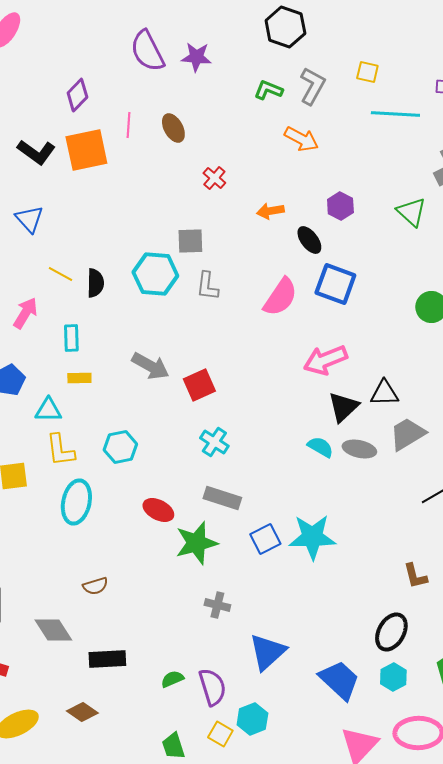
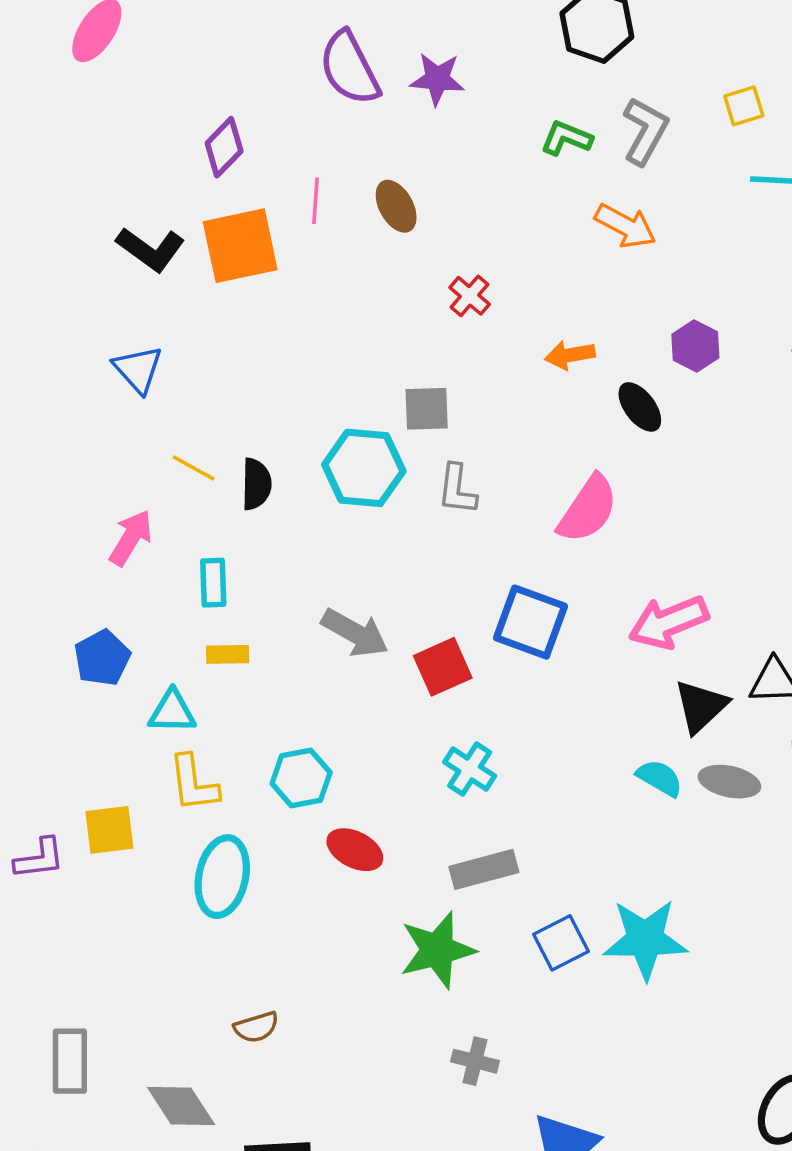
yellow square: (367, 72) -> (744, 106), turned -30
blue square: (335, 284) -> (531, 622), moved
gray rectangle: (222, 498) -> (484, 869), turned -33
red ellipse: (158, 510) -> (355, 850), moved

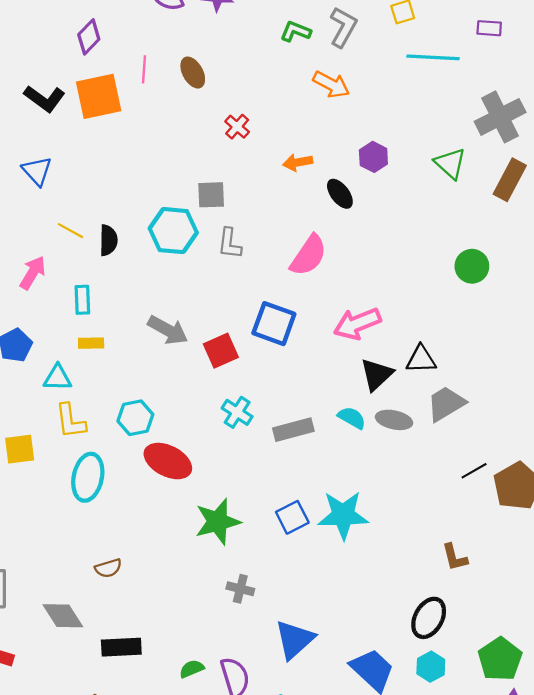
red ellipse: (355, 850) -> (168, 461), size x1.4
gray rectangle: (484, 869) -> (293, 430), moved

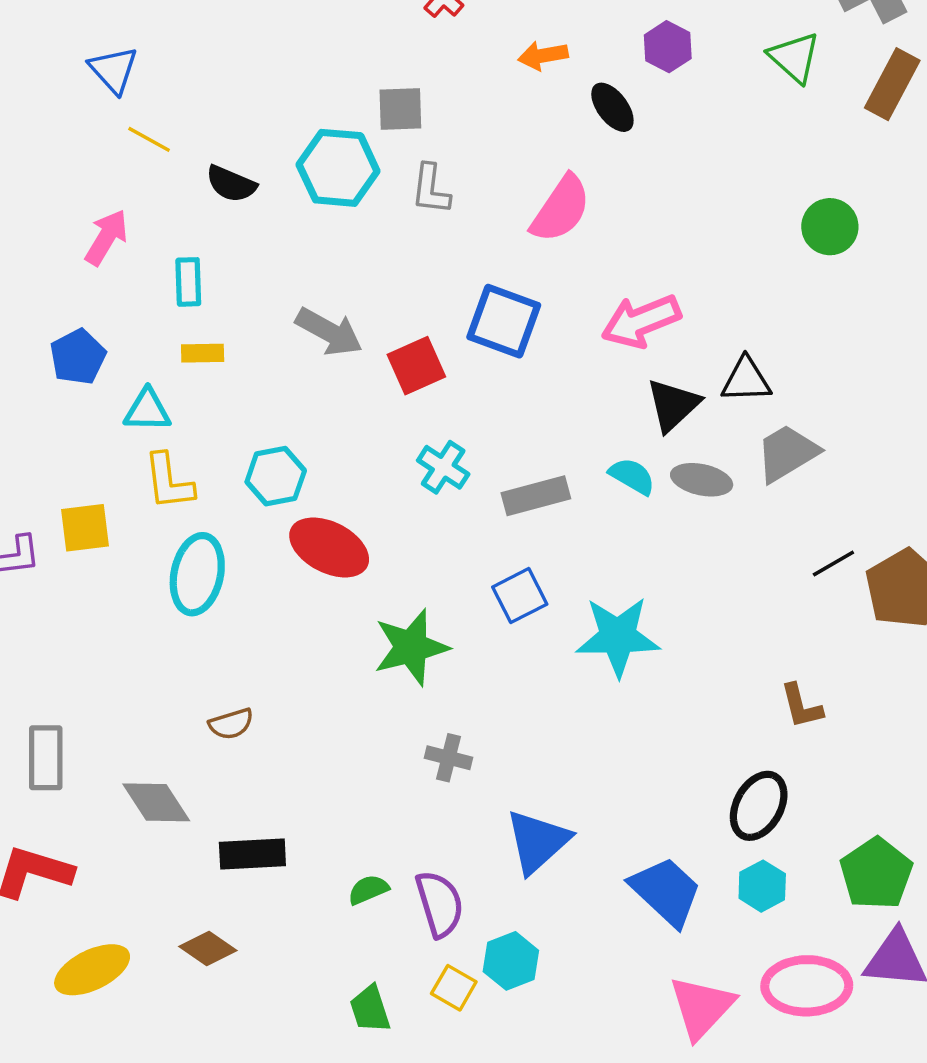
yellow line: (70, 231) -> (149, 139), moved
black semicircle: (108, 240) -> (231, 184), turned 112
blue square: (292, 517) -> (520, 596), moved

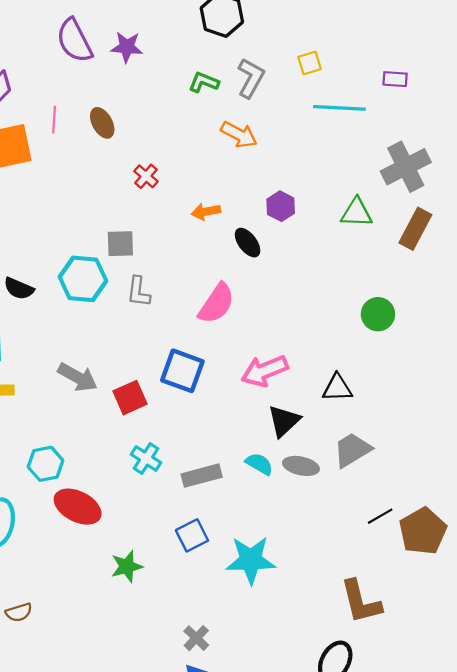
green triangle: (794, 57) -> (357, 213), turned -40
black triangle: (746, 380) -> (337, 388), moved
green star: (411, 647) -> (127, 566), size x0.7
brown L-shape: (801, 706) -> (361, 602), size x1.6
gray cross: (449, 758) -> (196, 638), moved, turned 30

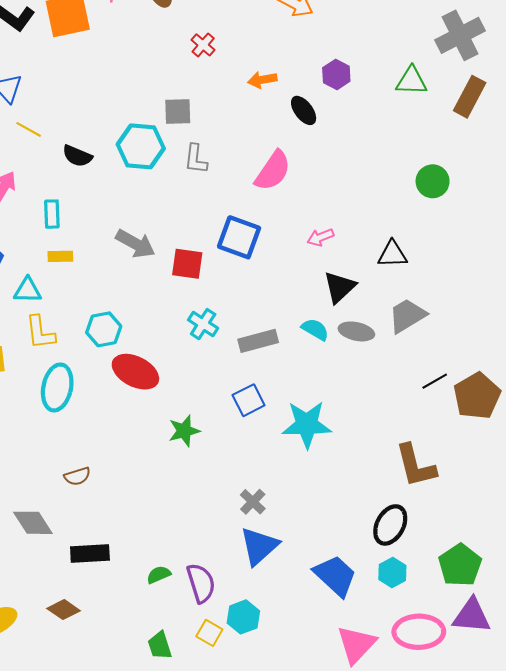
pink arrow: (265, 371) -> (320, 237), size x0.6
red square: (130, 398) -> (187, 264), turned 32

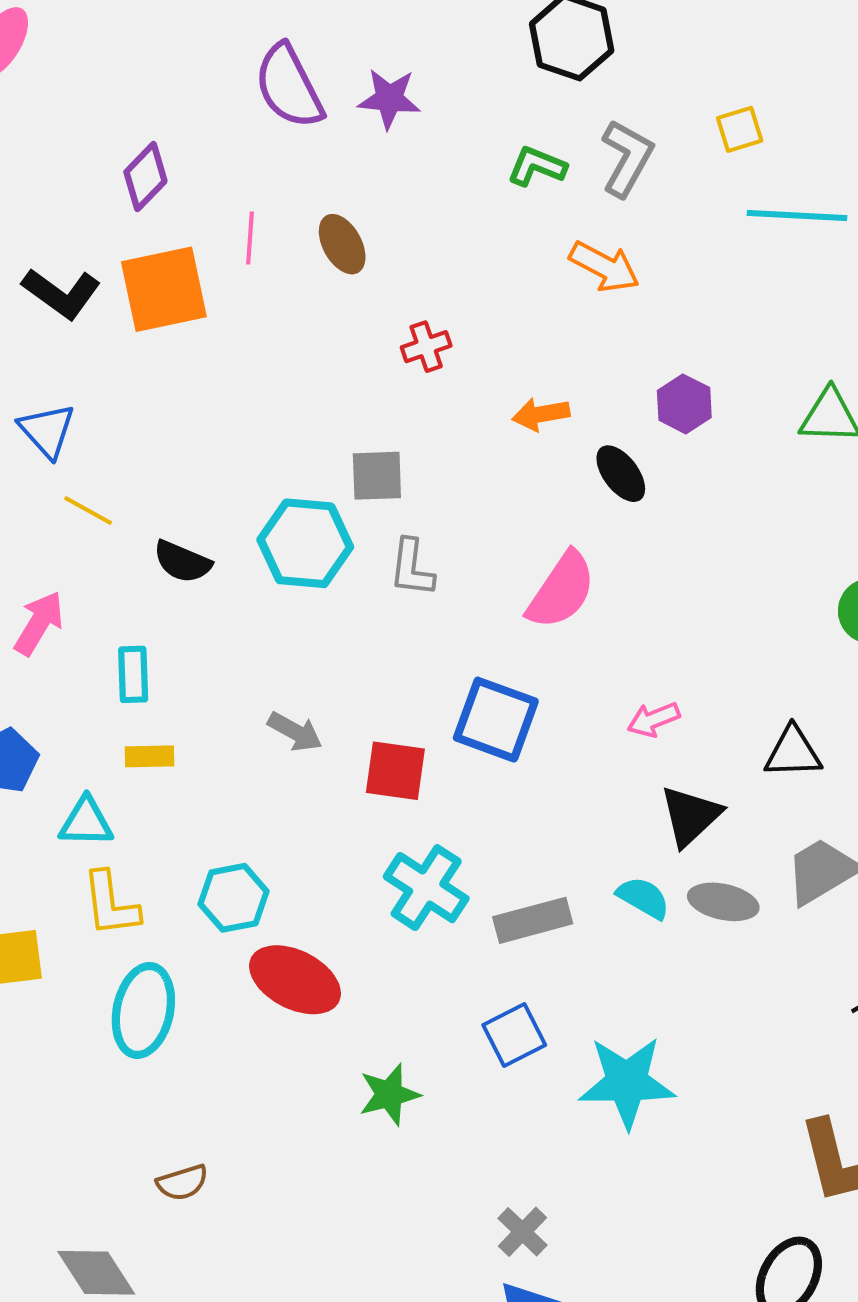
red cross: (203, 45) -> (426, 347), turned 30
gray arrow: (135, 244) -> (295, 732), size x0.7
cyan cross: (203, 324) -> (426, 888), size x1.4

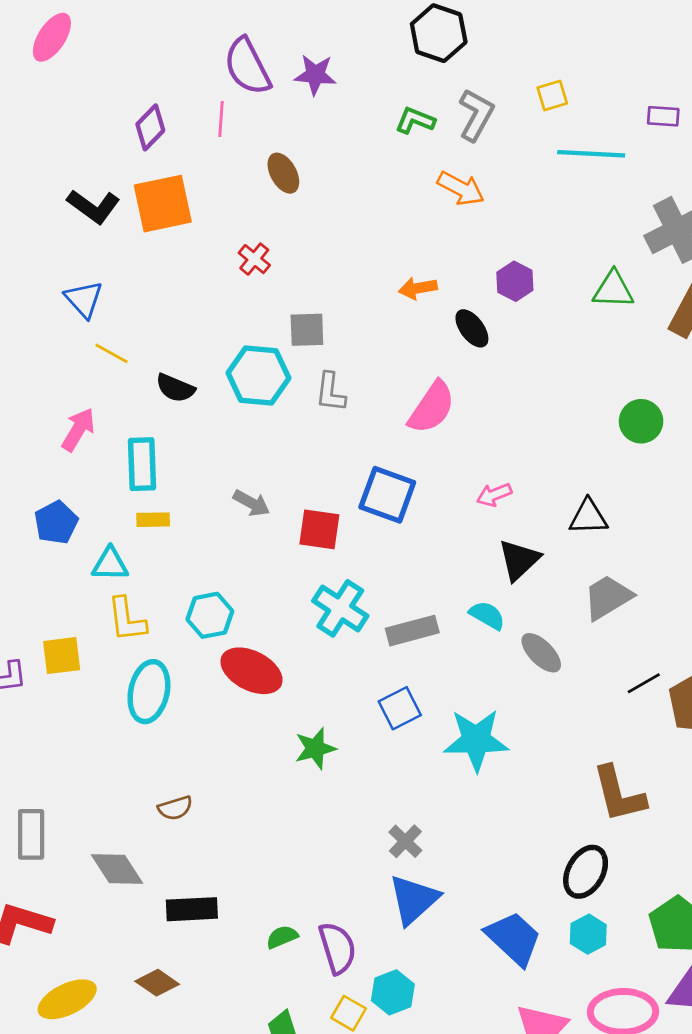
pink line: (250, 238) -> (221, 119), moved
red cross: (426, 347) -> (254, 259), moved, turned -32
cyan rectangle: (133, 674) -> (142, 464), size x1.4
gray ellipse: (723, 902) -> (541, 653), moved, turned 33

